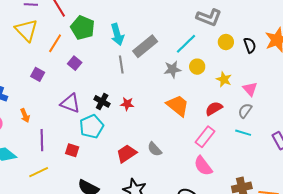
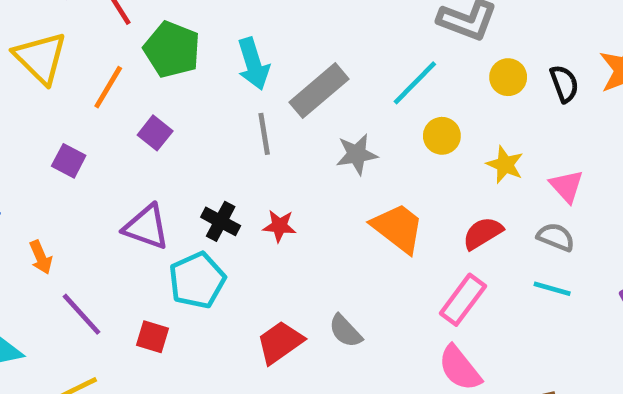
gray star: (172, 69) -> (357, 154), moved
gray semicircle: (245, 111) -> (556, 237), turned 77
purple line: (42, 140) -> (82, 314), turned -40

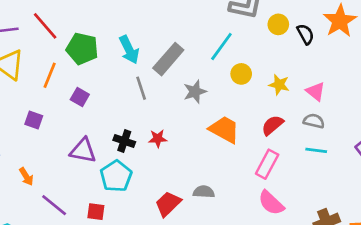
yellow circle: (508, 77) -> (278, 24), moved
gray semicircle: (345, 331) -> (204, 192), turned 145

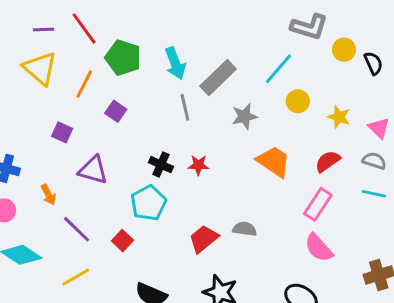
purple triangle: (83, 150) -> (93, 170), moved
red square: (96, 212) -> (122, 241), turned 30

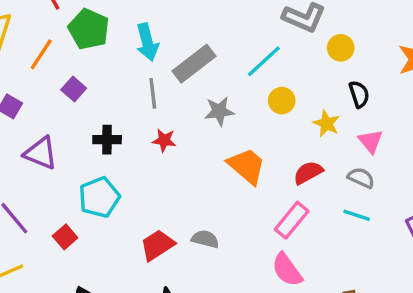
black semicircle: (373, 63) -> (359, 94), moved
black cross: (161, 165) -> (107, 140), moved, turned -30
red star: (198, 165) -> (164, 140), moved

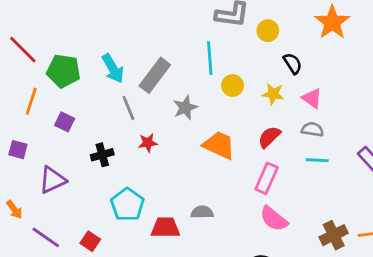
cyan line: (264, 61) -> (210, 58), turned -36
purple triangle: (41, 153) -> (52, 180), turned -32
cyan pentagon: (99, 197) -> (127, 205), moved
red trapezoid: (157, 245) -> (165, 228), turned 48

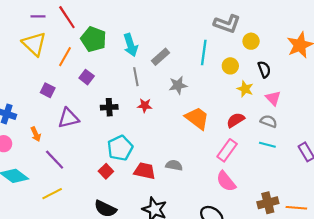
gray rectangle: (155, 75) -> (160, 57), size x0.7
yellow circle: (233, 85) -> (230, 66), moved
red square: (90, 241) -> (106, 171), moved

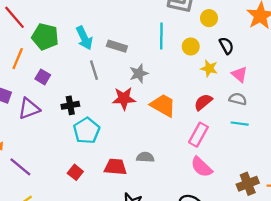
gray rectangle: (160, 57) -> (117, 46), turned 66
red star: (145, 105) -> (124, 98), moved, size x1.5
purple triangle: (68, 118) -> (29, 109), moved
cyan pentagon: (120, 148) -> (87, 131), moved

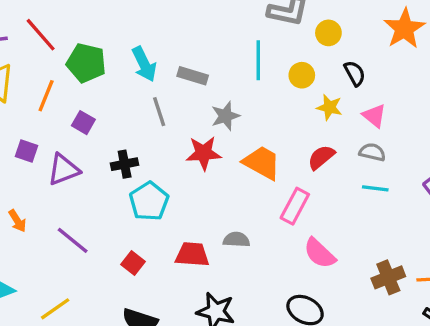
pink rectangle: (198, 135) -> (295, 206), moved
purple line: (20, 167) -> (73, 240), moved

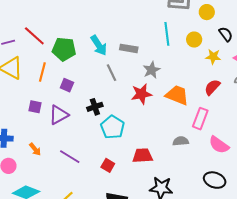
gray semicircle: (236, 240) -> (181, 141), moved

